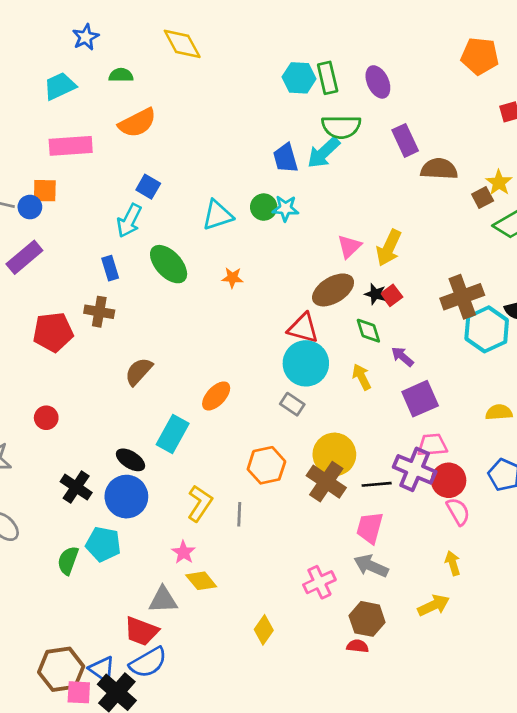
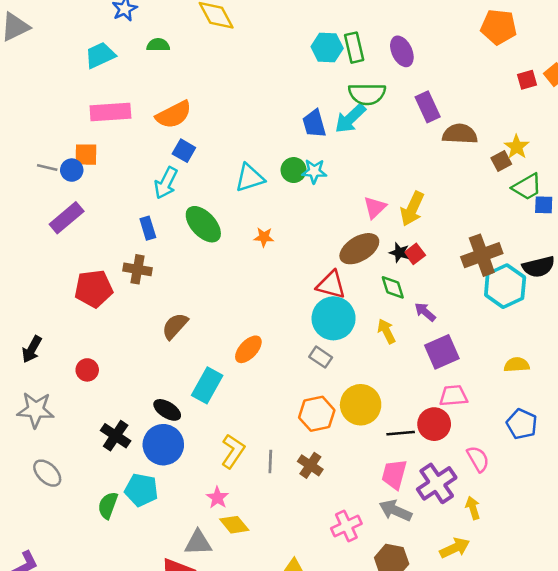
orange semicircle: (137, 123) -> (174, 115), moved
orange hexagon: (266, 465) -> (317, 414), moved
purple cross: (415, 469) -> (437, 483), moved, turned 33
red circle: (449, 480) -> (434, 424), moved
brown cross: (326, 482) -> (310, 465), moved, size x0.7

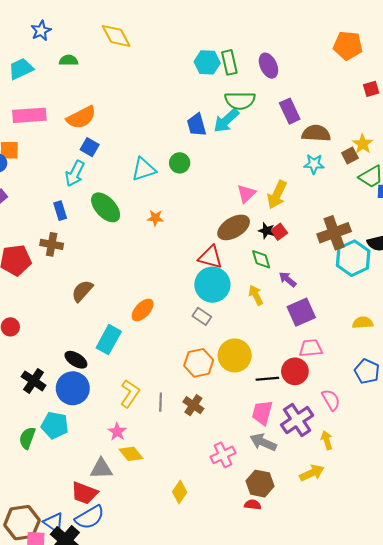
cyan star: (314, 171) -> (314, 164), moved

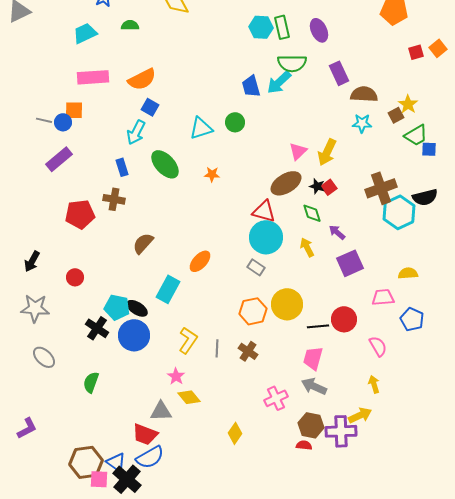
pink trapezoid: (311, 348) -> (383, 297), moved
purple cross: (297, 420) -> (341, 431), moved, turned 32
cyan pentagon: (55, 425) -> (117, 307), moved

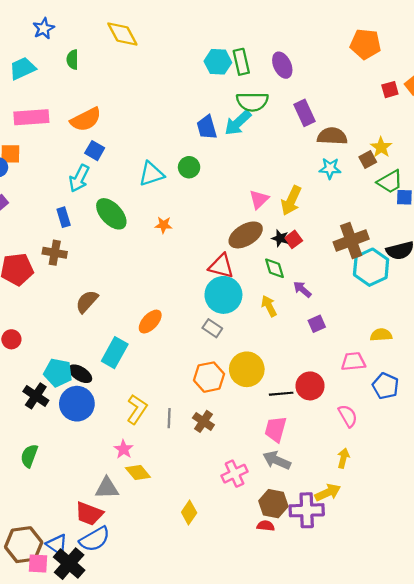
green semicircle: (130, 25) -> (72, 60), turned -90
purple square: (350, 263) -> (317, 324), size x0.6
yellow arrow: (374, 384) -> (343, 458), turned 30

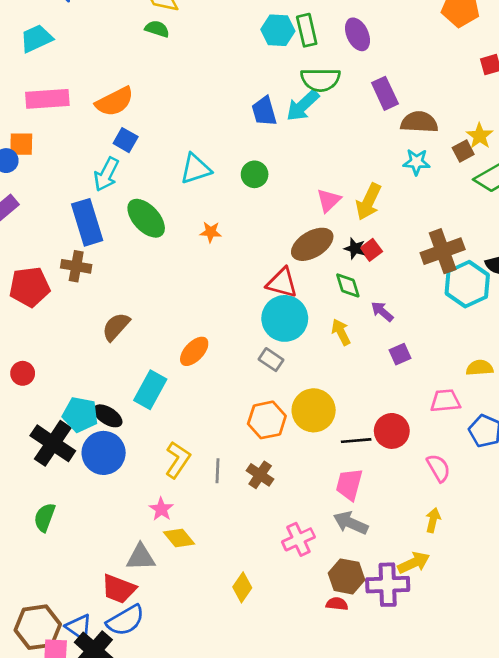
green semicircle: (72, 60) -> (157, 29), moved, turned 108
green circle: (189, 167) -> (255, 174), moved
blue rectangle: (64, 217) -> (87, 222), size x1.8
black cross: (36, 396) -> (53, 443), size x1.4

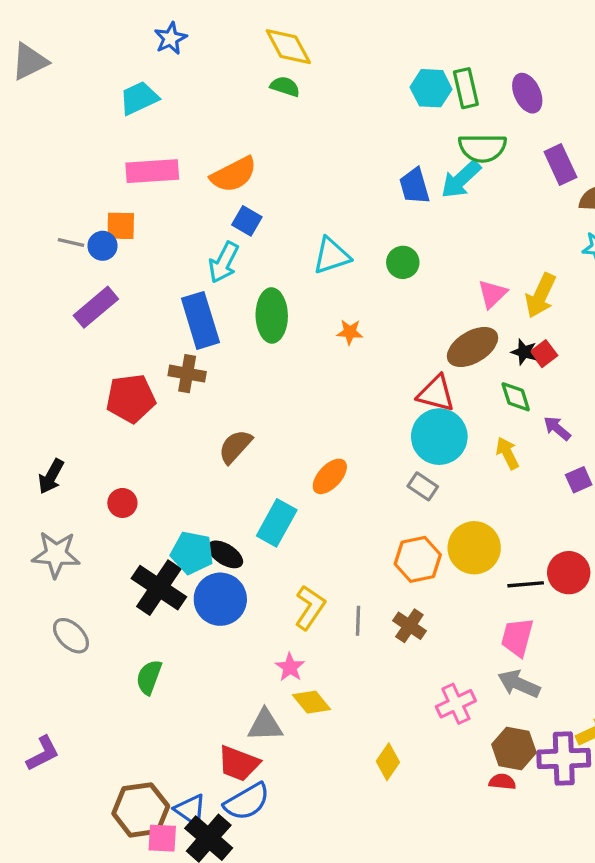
green ellipse: (146, 218) -> (272, 315), turned 42

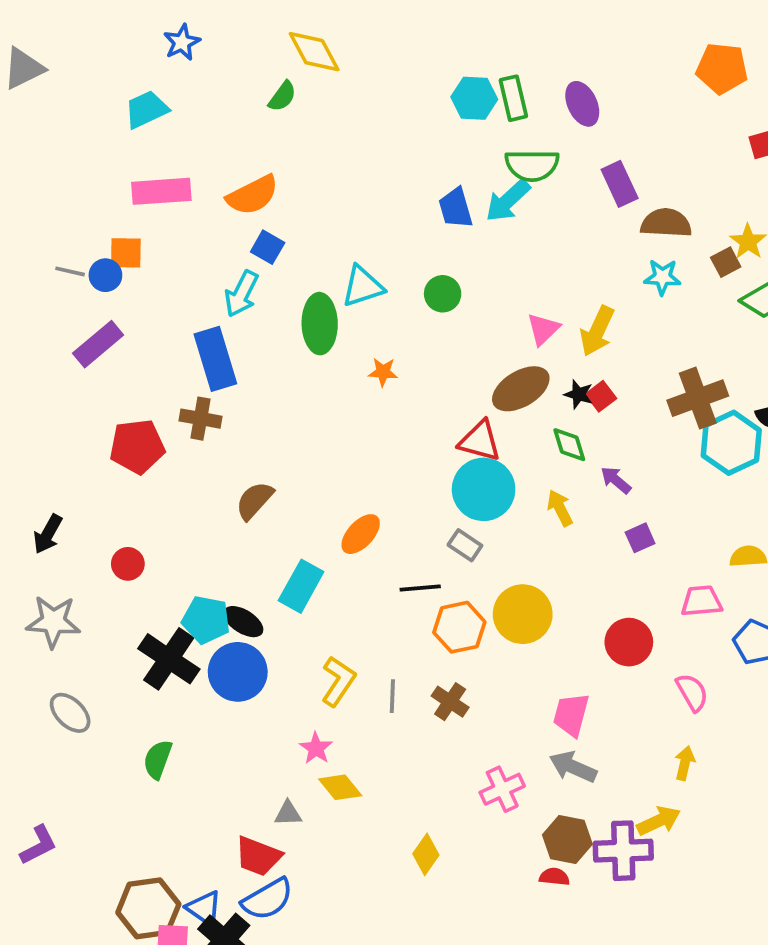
green semicircle: (285, 87) -> (282, 96), moved, turned 108
green ellipse: (272, 315) -> (320, 324), moved
black line: (526, 584) -> (420, 588), moved
gray triangle: (265, 725) -> (288, 813), size x0.7

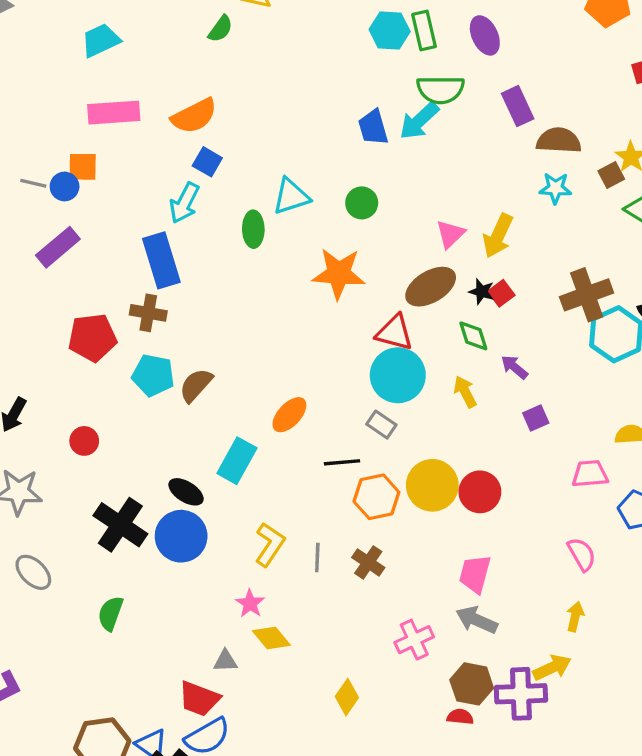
green ellipse: (320, 324) -> (253, 229), size x0.7
orange star: (383, 372) -> (339, 273), moved, size x2.0
cyan pentagon: (206, 620) -> (153, 375), moved
red circle: (629, 642) -> (480, 492), moved

